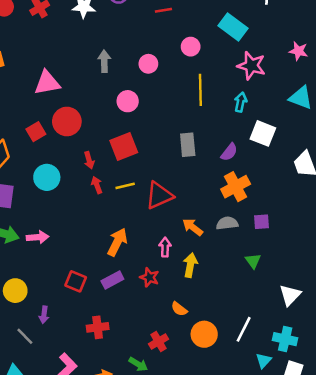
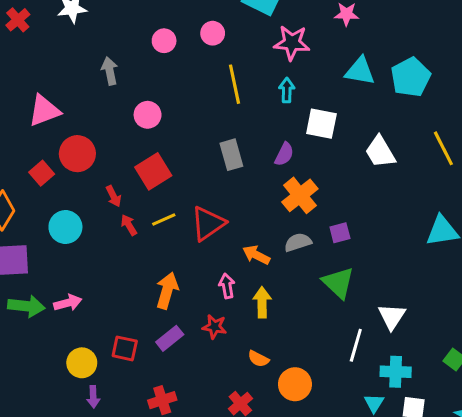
pink circle: (148, 64) -> (164, 41), moved
green triangle: (253, 261) -> (338, 283), size x1.6
yellow circle: (15, 291) -> (82, 363), moved
white line: (244, 329) -> (356, 345), moved

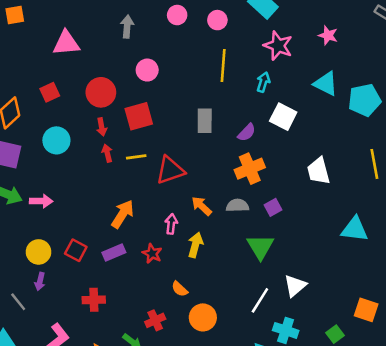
white trapezoid: (380, 152) -> (319, 171), moved
red circle: (77, 154) -> (101, 92), moved
purple square: (340, 233) -> (273, 207), turned -30

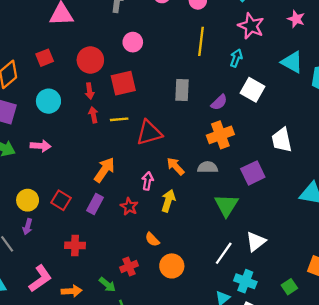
pink arrow: (41, 201) -> (41, 146), moved
purple square: (273, 207) -> (253, 173), moved, size x1.5
purple rectangle: (114, 253) -> (95, 204), turned -42

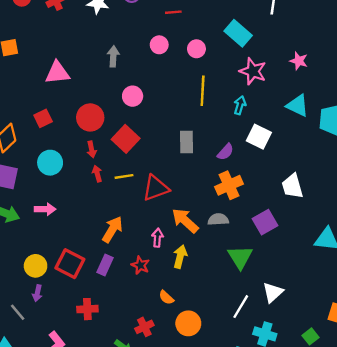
red square: (123, 83) -> (126, 139), turned -30
orange arrow: (176, 166) -> (185, 221), size x1.4
red square: (61, 200) -> (70, 264), size x1.4

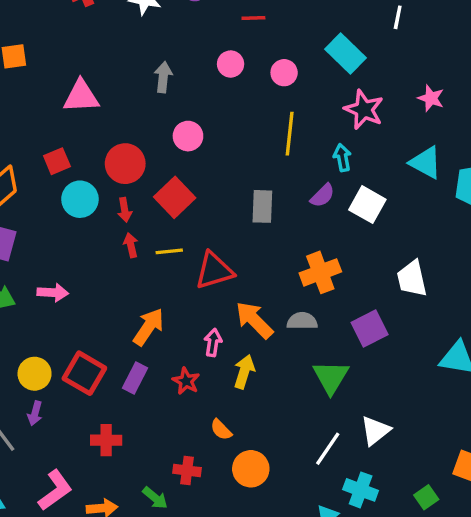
cyan arrow: (240, 105) -> (342, 158), turned -30
purple semicircle: (225, 152) -> (322, 196), moved
cyan circle: (50, 163) -> (80, 199), moved
red cross: (144, 327) -> (187, 470), turned 30

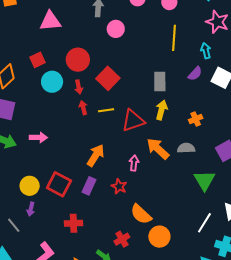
pink circle: (188, 136) -> (116, 29), moved
orange cross: (320, 272) -> (196, 119), size x0.6
yellow arrow: (244, 372) -> (161, 110), moved
orange semicircle: (221, 430) -> (141, 214), size x1.6
red cross: (187, 470) -> (122, 239), turned -35

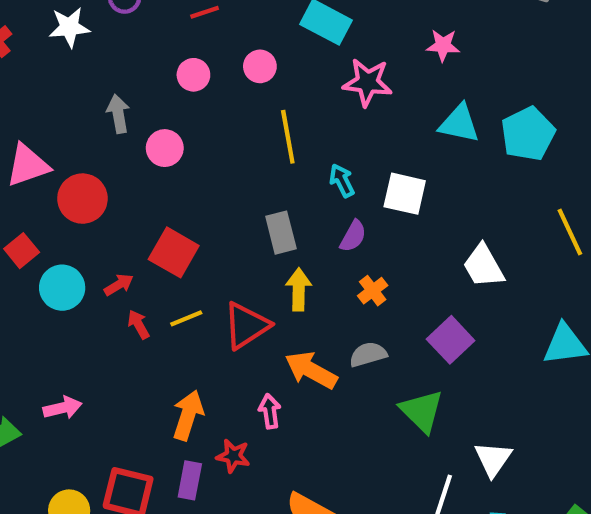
cyan arrow: (206, 51) -> (342, 181), moved
red circle: (78, 60) -> (82, 199), moved
purple semicircle: (195, 74) -> (353, 236), moved
red arrow: (79, 87) -> (119, 285), turned -96
red star: (119, 186) -> (233, 456), moved

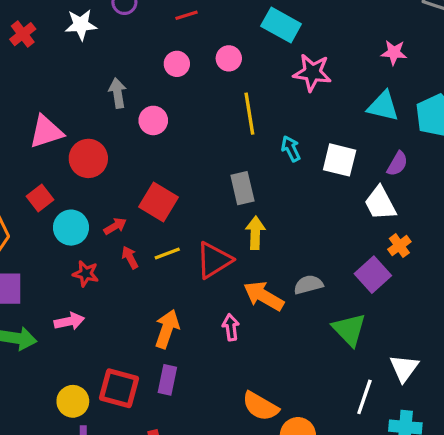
pink star: (443, 45) -> (394, 53), moved
purple semicircle: (353, 236) -> (397, 164), moved
white trapezoid: (483, 266) -> (380, 203), moved
orange cross: (373, 291) -> (399, 246), moved
red star: (233, 456) -> (86, 274), moved

